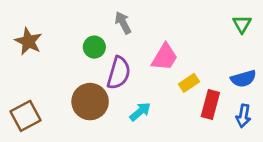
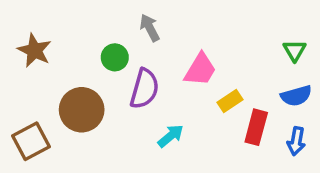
green triangle: (242, 24) -> (295, 50), moved
brown circle: (90, 102) -> (82, 110), moved

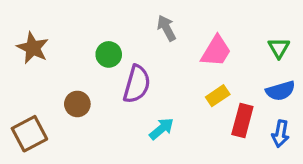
gray arrow: (150, 28) -> (166, 28), moved
pink trapezoid: (200, 70) -> (216, 51), moved
brown circle: (82, 110) -> (77, 104), size x0.6

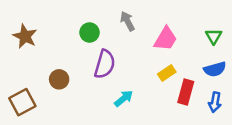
green circle: (109, 54) -> (90, 32), moved

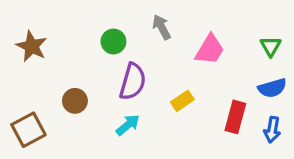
yellow rectangle: (167, 73) -> (182, 101), moved
cyan arrow: (124, 98) -> (128, 125), moved

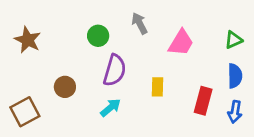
green triangle: (271, 46) -> (234, 40), turned 36
blue semicircle: (272, 88) -> (235, 76), turned -75
yellow rectangle: (182, 101) -> (158, 87), turned -54

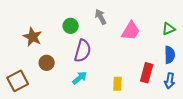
brown star: (28, 40) -> (33, 37), moved
yellow rectangle: (158, 87) -> (118, 84), moved

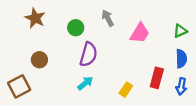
brown star: (33, 37) -> (35, 18), moved
brown circle: (47, 63) -> (39, 60), moved
yellow rectangle: (118, 84) -> (126, 90), turned 32

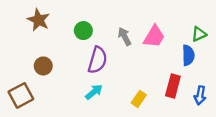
gray arrow: (108, 18) -> (125, 36), moved
blue semicircle: (181, 59) -> (188, 55), moved

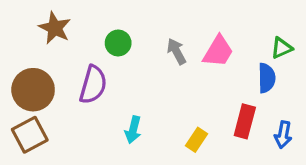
purple semicircle: (97, 60) -> (93, 85), moved
brown circle: (43, 66) -> (33, 90), moved, size x1.6
cyan arrow: (94, 92) -> (133, 130), turned 144

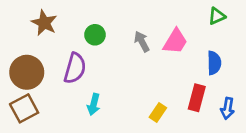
green triangle: (282, 48) -> (217, 16), moved
cyan arrow: (133, 130) -> (94, 104), moved

